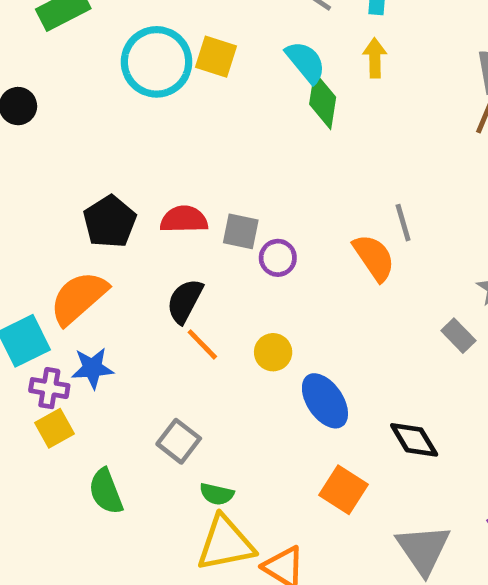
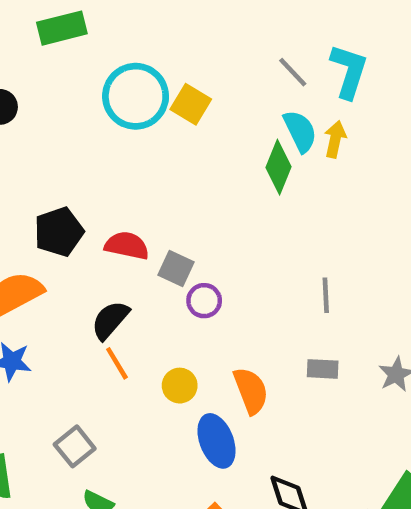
cyan semicircle: (306, 62) -> (300, 131), moved
orange semicircle: (374, 258) -> (251, 391), moved
gray rectangle: (458, 336) -> (323, 369), moved, turned -56

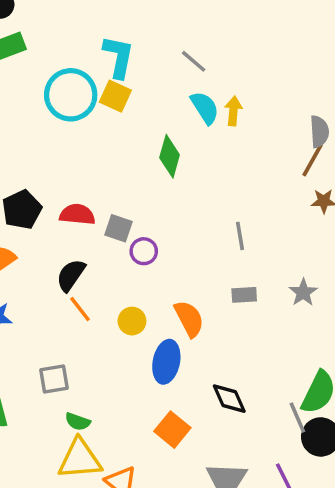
cyan L-shape: (349, 71) -> (118, 57), moved
green diamond: (278, 167) -> (170, 156), moved
blue ellipse: (217, 441) -> (166, 362), turned 39
gray square: (75, 446) -> (54, 379), turned 36

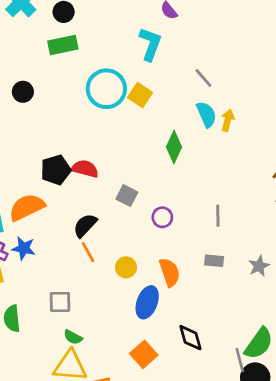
cyan L-shape: (118, 57) -> (150, 44), moved
red semicircle: (77, 214) -> (85, 169), moved
purple circle: (144, 251) -> (162, 217), moved

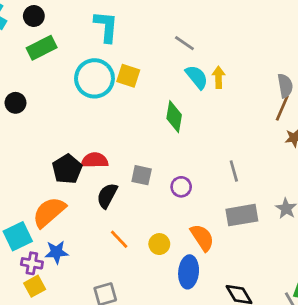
cyan L-shape: (150, 44) -> (106, 26), moved
black semicircle: (85, 225) -> (107, 196), moved
gray rectangle: (214, 261) -> (242, 215), size x1.6

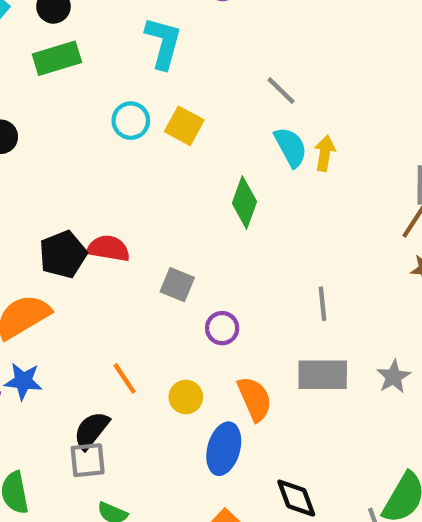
cyan circle: (94, 78) -> (131, 121), size x0.6
purple circle: (181, 187) -> (222, 328), moved
black semicircle: (107, 196) -> (91, 430), moved

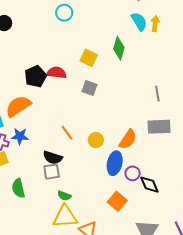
yellow square: (184, 126) -> (89, 58), moved
purple circle: (222, 328) -> (133, 173), moved
orange semicircle: (255, 399) -> (128, 139), turned 60
black semicircle: (91, 430) -> (53, 158), turned -108

